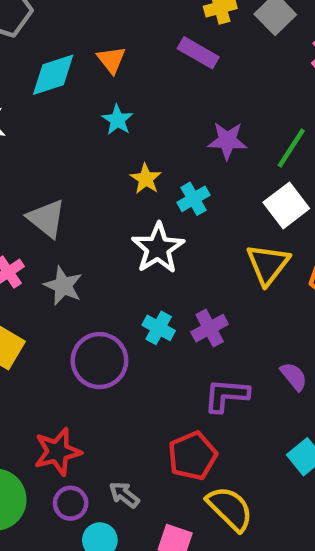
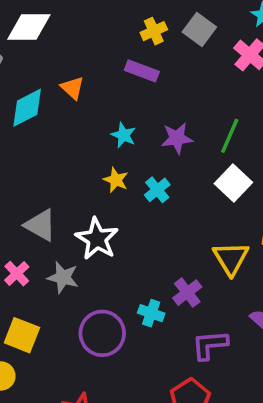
cyan star: (117, 120) -> (124, 135), moved
white star: (158, 248) -> (97, 239), moved
yellow triangle: (268, 264) -> (231, 258), moved
cyan cross: (159, 328) -> (151, 313), moved

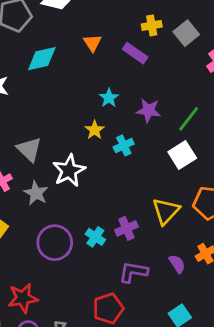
orange triangle: (72, 88) -> (92, 43), moved

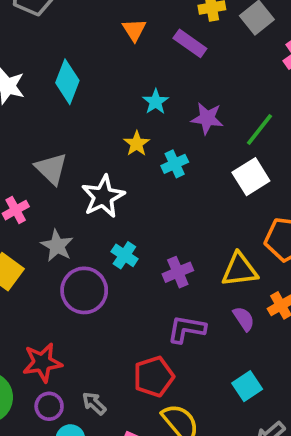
cyan diamond: (42, 59) -> (67, 82), moved, turned -56
gray star: (36, 193) -> (57, 246), moved
yellow triangle: (166, 211) -> (240, 270), moved, turned 40
cyan cross: (95, 237) -> (124, 255), moved

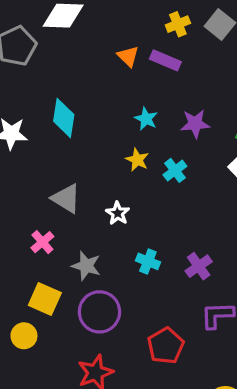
orange triangle: (134, 30) -> (128, 56), moved
white star: (103, 196) -> (118, 213), size x0.6
purple circle: (84, 290) -> (99, 312), moved
red pentagon: (154, 377) -> (166, 346), moved

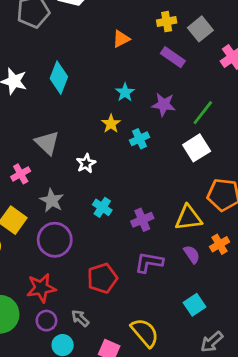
orange triangle: (128, 56) -> (121, 39), turned 36
purple rectangle: (165, 60) -> (173, 57), moved

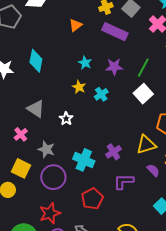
purple rectangle: (173, 57) -> (115, 32), size x1.4
cyan cross: (102, 207) -> (84, 160), moved, size x1.5

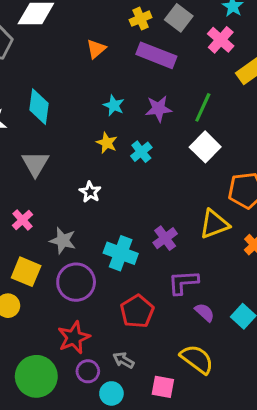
gray triangle: (36, 109) -> (35, 164), moved, turned 30
purple semicircle: (153, 170) -> (205, 312), moved

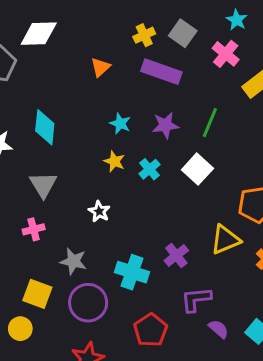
white square: (205, 147) -> (197, 169), moved
pink cross: (22, 220) -> (34, 229), moved, turned 30

